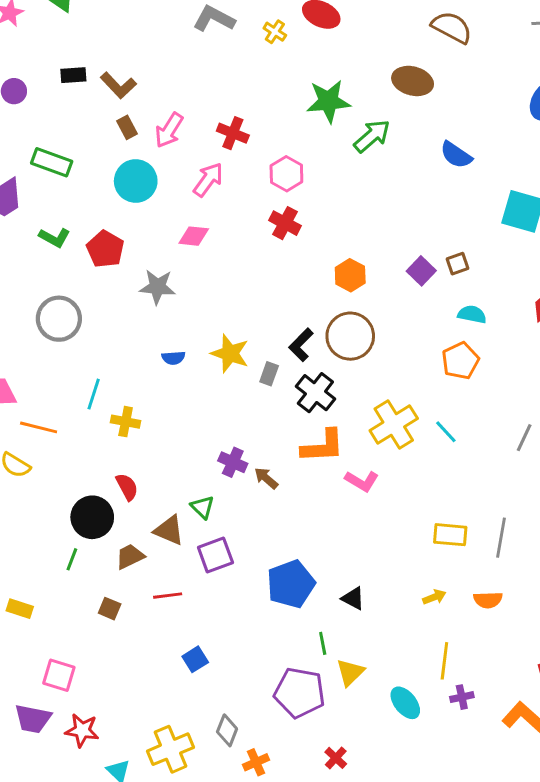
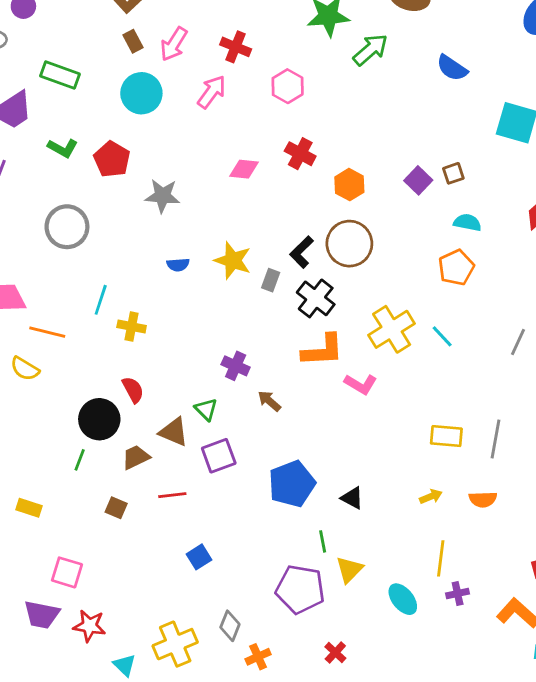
red cross: (285, 223) -> (300, 154), moved
pink diamond: (194, 236) -> (244, 169), moved
brown arrow: (266, 478) -> (269, 401), moved

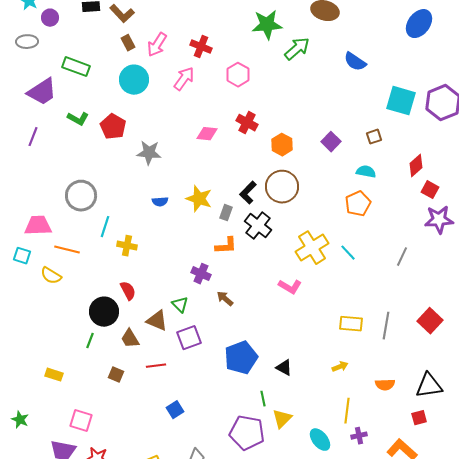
brown square: (453, 173) -> (374, 137), moved
gray circle: (67, 227) -> (81, 196), moved
orange L-shape: (323, 350) -> (226, 246), moved, size x0.7
brown trapezoid: (136, 457) -> (130, 339), turned -95
orange semicircle: (483, 499) -> (385, 385), moved

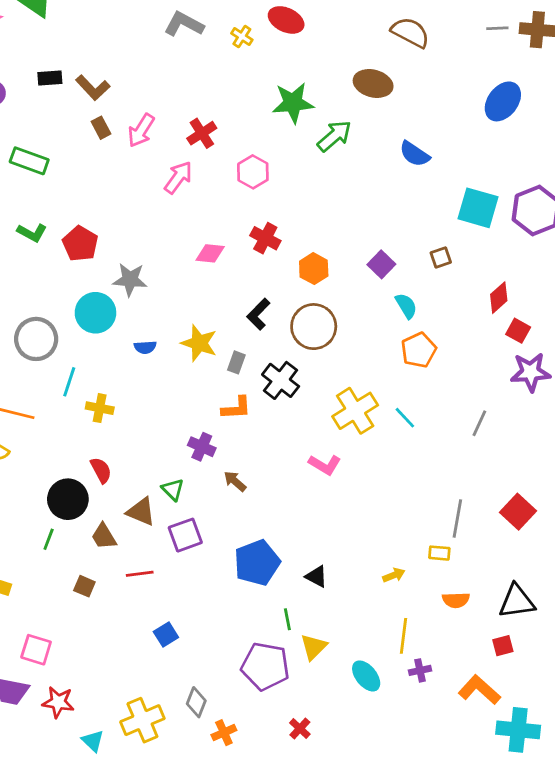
red cross: (201, 47) -> (202, 133), turned 35
cyan circle: (134, 80) -> (95, 313), moved
cyan semicircle: (366, 172) -> (406, 306), moved, turned 48
black L-shape: (248, 193) -> (258, 314), moved
yellow rectangle: (351, 324) -> (439, 553), moved, size x0.7

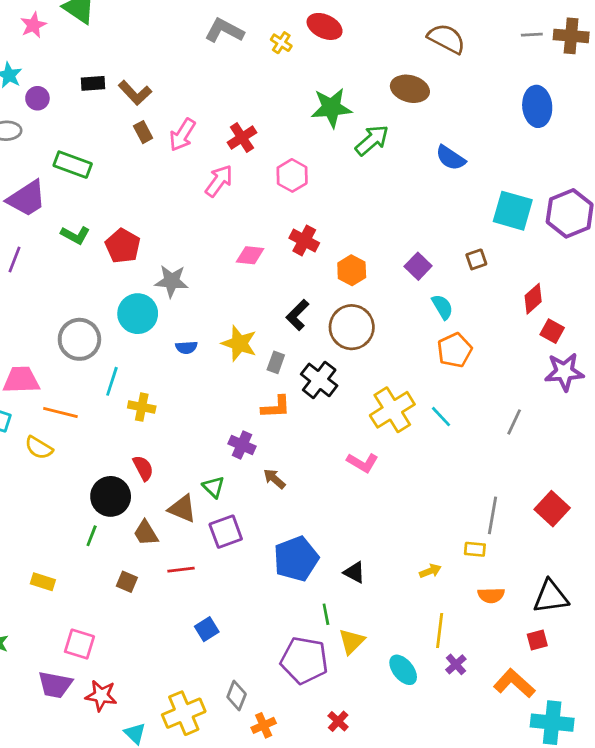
blue ellipse: (503, 101) -> (537, 106), turned -42
purple cross: (420, 670) -> (456, 664), turned -30

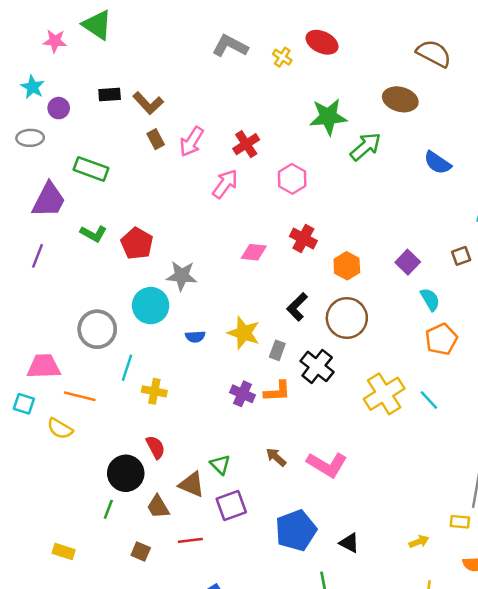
pink star: (33, 25) -> (55, 41), turned 30
purple trapezoid: (27, 198) -> (49, 200), turned -30
purple cross: (242, 445) -> (243, 394), moved
pink L-shape: (362, 463) -> (327, 465), moved, size x1.4

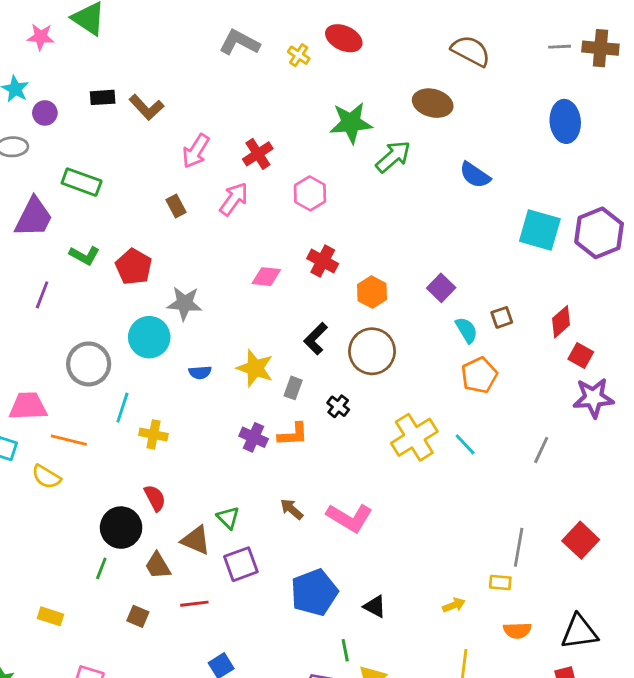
brown rectangle: (156, 139) -> (176, 206), moved
purple line: (38, 256) -> (42, 295), moved
brown square: (461, 256) -> (502, 317), moved
black cross: (317, 366) -> (338, 406), size x0.6

